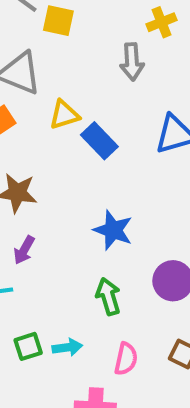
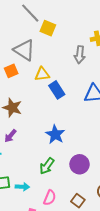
green arrow: (108, 296) -> (47, 166), turned -138

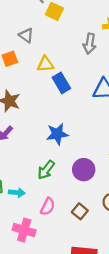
gray triangle: (24, 50) -> (26, 35), size x0.6
blue star: (55, 134) -> (57, 134), turned 30

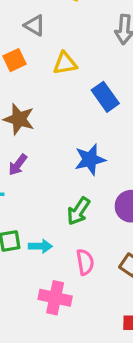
blue rectangle: (61, 83) -> (105, 97), moved
pink semicircle: (48, 207) -> (85, 262), turned -30

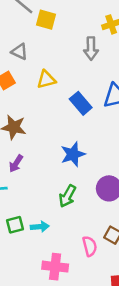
pink semicircle: (85, 262) -> (90, 246), moved

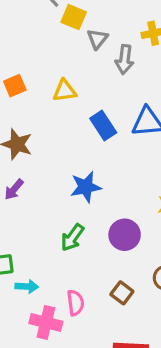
gray triangle: (20, 52) -> (97, 39), moved, turned 36
cyan arrow: (40, 227) -> (27, 286), moved
pink semicircle: (90, 246) -> (75, 303), moved

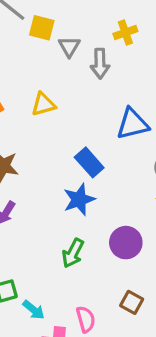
blue rectangle: (103, 125) -> (89, 162), moved
cyan arrow: (27, 286) -> (34, 310), turned 45

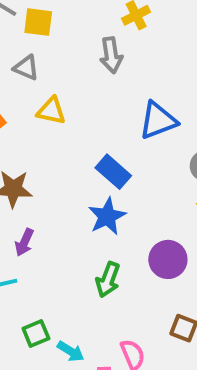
gray triangle: (69, 47) -> (26, 68), moved, turned -30
yellow triangle: (43, 104) -> (51, 111), turned 35

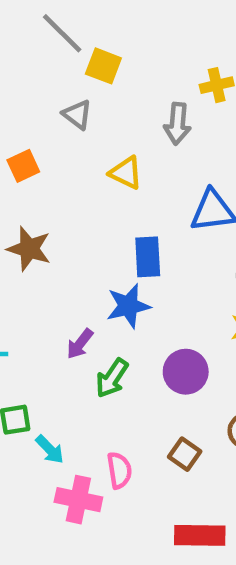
yellow triangle: (51, 111) -> (126, 173), moved
blue rectangle: (113, 172) -> (148, 257), turned 32
purple arrow: (24, 242) -> (80, 344), moved

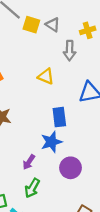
gray triangle: (77, 115) -> (53, 25), moved
purple circle: (186, 372) -> (71, 168), moved
green arrow: (112, 378) -> (32, 188), moved

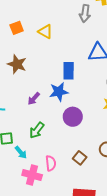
yellow triangle: (46, 76) -> (45, 32), moved
purple arrow: (29, 162) -> (34, 99), moved

